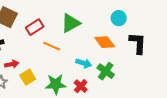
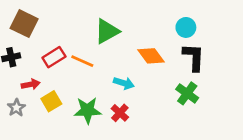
cyan circle: (119, 18) -> (186, 27), moved
red rectangle: (35, 27) -> (54, 57), moved
green cross: (106, 71) -> (187, 93), moved

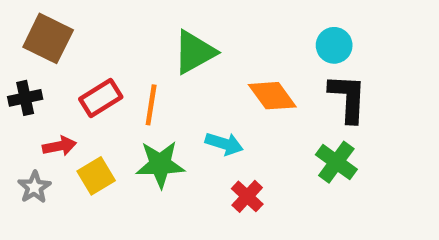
orange line: (82, 61) -> (151, 105), turned 75
green star: (88, 110) -> (160, 164), moved
red cross: (120, 113) -> (247, 196), moved

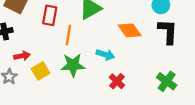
red rectangle: (101, 98) -> (50, 15), moved, turned -48
green cross: (336, 162) -> (167, 81), moved

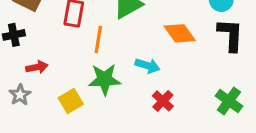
yellow square: (41, 71) -> (71, 101), moved

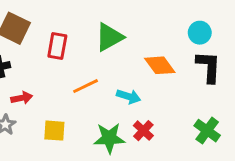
orange line: (98, 40) -> (85, 86), moved, turned 55
green star: (104, 79) -> (109, 138), moved
yellow square: (71, 101) -> (54, 131), turned 35

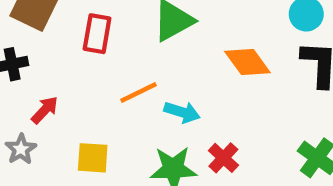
cyan arrow: (129, 96) -> (182, 112), moved
red arrow: (22, 98) -> (45, 110), turned -36

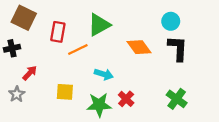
orange line: (138, 92) -> (78, 49), moved
yellow square: (93, 158) -> (65, 92), moved

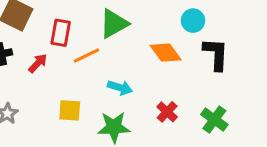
cyan circle: (171, 21) -> (193, 21), moved
red arrow: (30, 73) -> (38, 63), moved
red cross: (126, 99) -> (167, 112), moved

